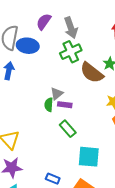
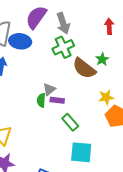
purple semicircle: (44, 22) -> (36, 17), size x1.4
green rectangle: (68, 129) -> (70, 122), moved

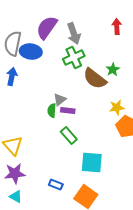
red arrow: (109, 26) -> (117, 27), moved
green rectangle: (70, 122) -> (69, 136), moved

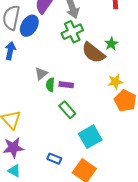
blue ellipse: (31, 52) -> (29, 26), turned -65
gray triangle: (60, 100) -> (41, 74), moved
cyan square: (92, 163) -> (90, 137), turned -35

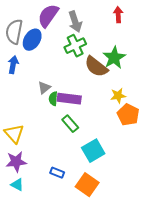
green star: (111, 44) -> (114, 58), size x1.6
purple rectangle: (66, 85) -> (69, 99), size x1.6

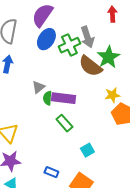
gray arrow: (75, 22) -> (87, 37), moved
blue ellipse: (32, 40) -> (46, 39), moved
cyan square: (93, 151) -> (87, 150), size x0.6

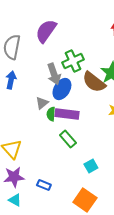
gray arrow: (87, 37) -> (54, 74), moved
blue ellipse: (46, 39) -> (62, 89), moved
blue rectangle: (51, 172) -> (44, 185), moved

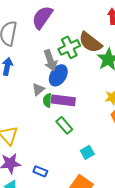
brown semicircle: (94, 82) -> (90, 42), moved

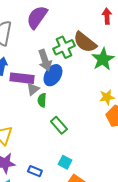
purple rectangle: (63, 100) -> (22, 78), moved
cyan square: (87, 152) -> (65, 162), moved, turned -32

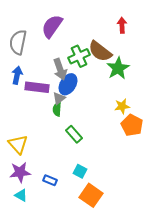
gray triangle: (33, 89) -> (59, 98), moved

